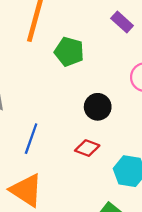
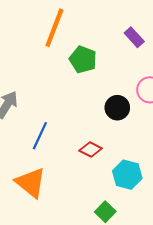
black circle: (98, 107) -> (117, 108), moved

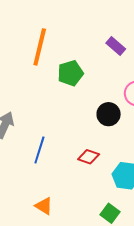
green pentagon: (83, 59) -> (70, 73), turned -30
orange triangle: (31, 183) -> (44, 206), moved, size x0.6

